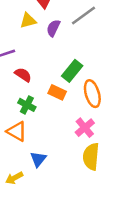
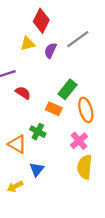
green cross: (27, 105) -> (38, 132), moved

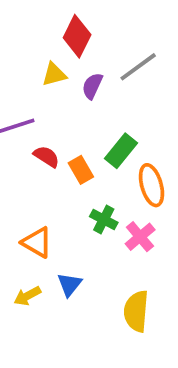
orange rectangle: (54, 109) -> (81, 170), moved, turned 35
green cross: (38, 132) -> (104, 220), moved
yellow semicircle: (85, 167) -> (136, 311), moved
yellow arrow: (15, 186) -> (27, 296), moved

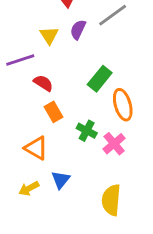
yellow triangle: (54, 74) -> (49, 35), moved, turned -48
orange rectangle: (81, 170) -> (53, 112), moved

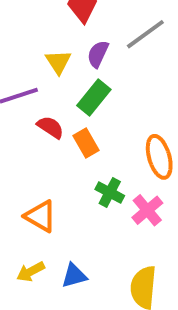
green rectangle: (100, 79) -> (94, 97), moved
orange rectangle: (53, 112) -> (86, 143), moved
blue triangle: (61, 180) -> (74, 276), moved, turned 36

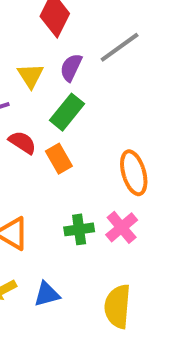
green cross: (110, 192) -> (79, 229), moved, turned -36

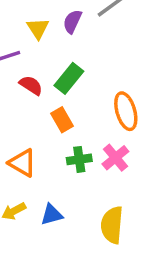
green rectangle: (67, 112) -> (69, 78), moved
orange rectangle: (59, 159) -> (62, 120), moved

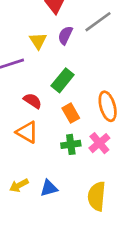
red semicircle: (31, 85) -> (33, 101), moved
orange rectangle: (62, 120) -> (71, 113), moved
orange triangle: (22, 163) -> (27, 132), moved

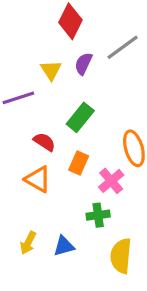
orange rectangle: (71, 113) -> (79, 163), moved, turned 54
pink cross: (99, 143) -> (111, 181), moved
green cross: (71, 144) -> (98, 215), moved
yellow arrow: (19, 185) -> (28, 243), turned -36

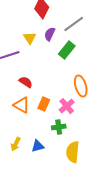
green rectangle: (80, 117) -> (67, 50), moved
orange rectangle: (79, 163) -> (44, 104), moved

